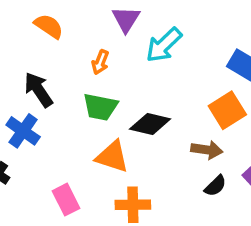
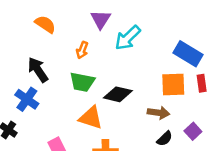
orange square: (227, 110) -> (173, 84), turned 30

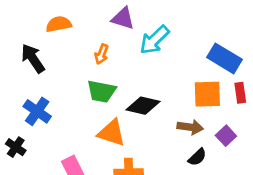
purple triangle: (101, 19) -> (123, 18), turned -45
orange semicircle: (45, 24) -> (59, 24), turned -45
black arrow: (38, 70) -> (33, 58), moved
purple square: (193, 131) -> (226, 136), moved

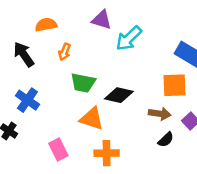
orange arrow: (102, 54) -> (65, 52), moved

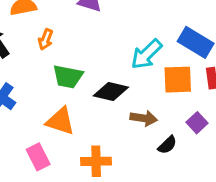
cyan arrow: (129, 38) -> (147, 54), moved
brown arrow: (160, 114) -> (144, 118), moved
orange triangle: (92, 119) -> (60, 121), moved

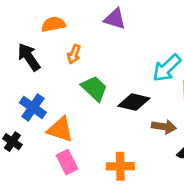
green trapezoid: (68, 77) -> (94, 88), turned -148
orange triangle: (60, 121) -> (60, 129), moved

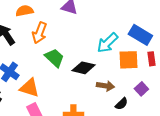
orange arrow: (74, 54) -> (39, 33), size x1.5

